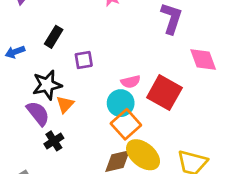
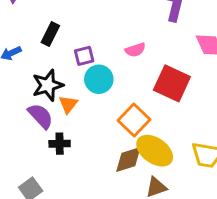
pink semicircle: (131, 82) -> (135, 50), moved
cyan circle: (121, 103) -> (99, 79), moved
black cross: (54, 141) -> (60, 144), turned 36

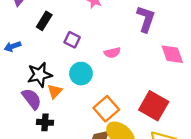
black rectangle: (50, 34) -> (44, 21), moved
purple square: (84, 56) -> (72, 40), moved, turned 35
red square: (172, 83) -> (154, 106), moved

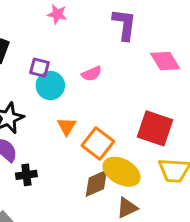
cyan circle: (81, 74) -> (50, 86), moved
orange triangle: (55, 91) -> (67, 126), moved

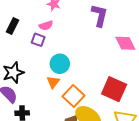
pink semicircle: (92, 74) -> (46, 25), moved
cyan circle: (50, 86) -> (60, 64), moved

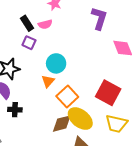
black rectangle: (13, 26) -> (27, 23), moved, turned -63
purple square: (38, 40) -> (29, 43), moved

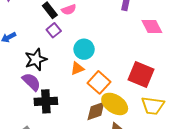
purple square: (29, 43) -> (54, 30), turned 32
orange triangle: (48, 81) -> (77, 68), turned 32
black cross: (15, 110) -> (46, 101), size x1.5

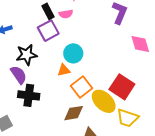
purple square: (54, 30) -> (48, 31), size x1.5
yellow ellipse: (115, 104) -> (104, 101), moved

